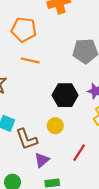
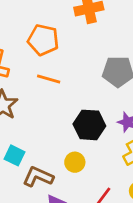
brown L-shape: (27, 139) -> (38, 177), turned 130

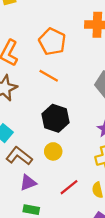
black hexagon: (89, 125) -> (55, 118), moved

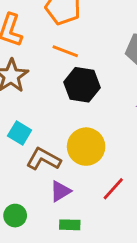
black hexagon: (55, 118) -> (82, 85), moved
yellow circle: (53, 151) -> (86, 147), size x1.6

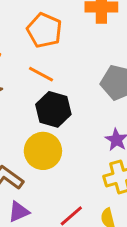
yellow circle: (86, 147) -> (43, 151), moved

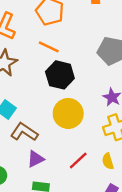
yellow circle: (43, 151) -> (68, 113), moved

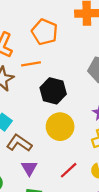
orange line: (49, 47) -> (31, 64), moved, turned -36
purple triangle: (36, 159) -> (29, 168), turned -35

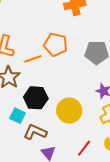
orange pentagon: (45, 32) -> (56, 45), moved
black hexagon: (53, 91) -> (36, 98), moved

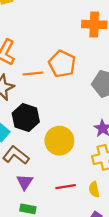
red line: (84, 148) -> (66, 187), turned 30

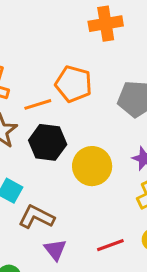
black hexagon: (26, 117) -> (48, 142), moved
yellow circle: (59, 141) -> (92, 166), moved

